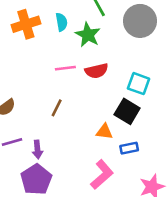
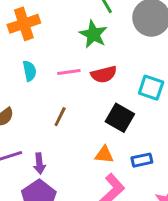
cyan semicircle: (61, 22) -> (30, 71), moved
black square: (127, 111) -> (120, 118), moved
orange triangle: (104, 132) -> (104, 155), moved

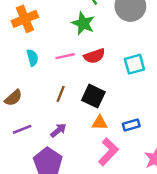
cyan square: (151, 88) -> (134, 64), turned -30
black square: (120, 118) -> (93, 96), moved
purple arrow: (39, 163) -> (58, 130), moved, turned -119

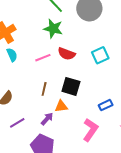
red semicircle: (94, 56) -> (67, 54), turned 48
cyan semicircle: (32, 58) -> (12, 55), moved
orange triangle: (100, 123) -> (61, 106), moved

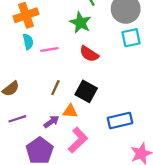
cyan square: (100, 55) -> (131, 38), moved
pink line: (43, 58) -> (49, 50), moved
blue rectangle: (106, 105) -> (120, 121), size x1.5
pink L-shape: (90, 130) -> (78, 140), moved

